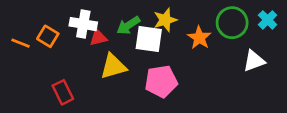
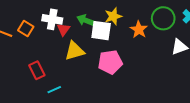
green arrow: (128, 25) -> (86, 20), turned 54
red triangle: (98, 38) -> (63, 30), turned -40

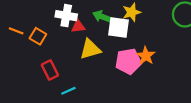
orange square: (26, 29) -> (38, 36), moved
red triangle: (63, 30) -> (78, 26), turned 48
orange star: (139, 30) -> (146, 56), moved

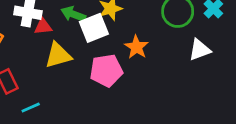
white square: (119, 28) -> (94, 28), turned -30
orange star: (146, 56) -> (136, 47), moved

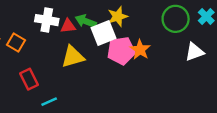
red triangle: (43, 26) -> (68, 26), moved
pink pentagon: (106, 70) -> (121, 51), moved

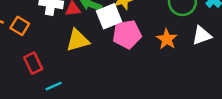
orange star: (140, 50) -> (167, 39), moved

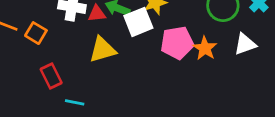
pink pentagon: (127, 34) -> (177, 43), moved
cyan line: (54, 86) -> (75, 102), turned 35

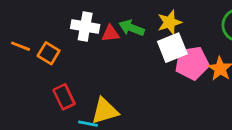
white square: (138, 22) -> (172, 48), moved
yellow triangle: (102, 50) -> (105, 111), moved

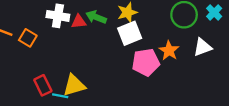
pink pentagon: (192, 63) -> (146, 62), moved
red rectangle: (64, 97) -> (43, 85), moved

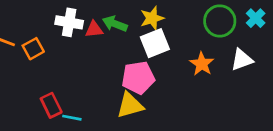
orange square: (28, 38) -> (33, 49), turned 30
pink pentagon: (146, 62) -> (138, 78), moved
yellow triangle: (74, 85) -> (130, 105), moved

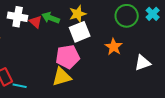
red triangle: (94, 29) -> (36, 22), turned 48
white triangle: (242, 60) -> (143, 63), moved

